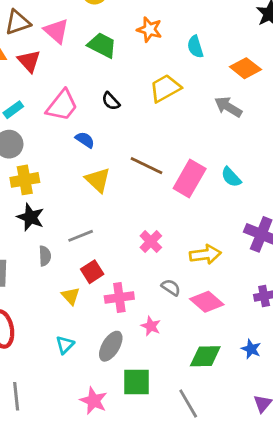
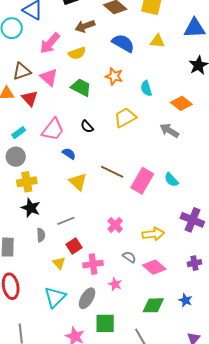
cyan triangle: (65, 345) -> (55, 297), size x1.6

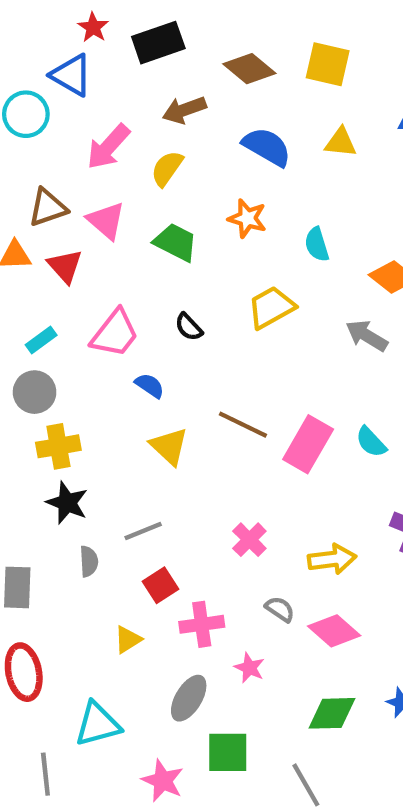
yellow semicircle: (77, 53) -> (167, 168), turned 144
yellow triangle: (59, 263) -> (128, 640), moved, turned 40
cyan triangle: (55, 297) -> (97, 724), moved, turned 30

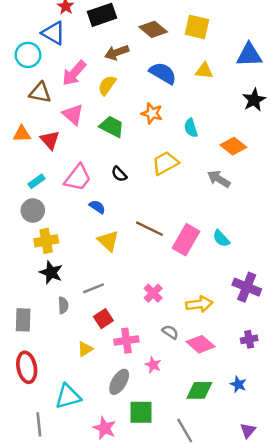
brown triangle: (48, 208) -> (40, 93), moved, turned 30

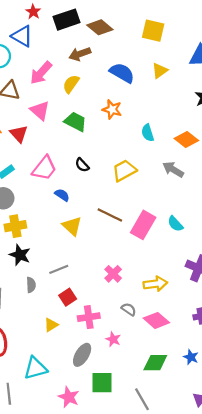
brown diamond: (153, 29) -> (100, 27), moved
yellow triangle: (204, 71) -> (160, 71), turned -42
cyan semicircle: (191, 128) -> (148, 133), moved
yellow trapezoid: (165, 163) -> (124, 171), moved

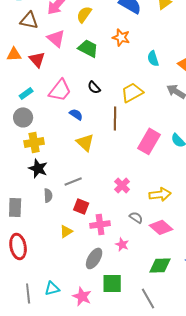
brown line: (110, 215) -> (115, 118), moved, turned 65
red square: (68, 297) -> (81, 206), turned -35
cyan triangle: (35, 368) -> (52, 288), moved, size x0.7

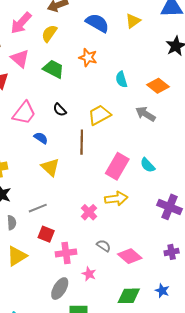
yellow arrow: (160, 194) -> (116, 199), moved
yellow triangle: (66, 231) -> (17, 256), moved, size x1.5

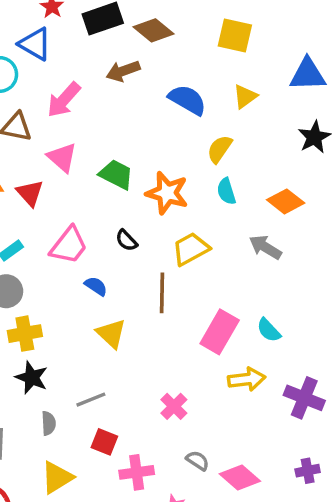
yellow semicircle: (49, 33) -> (220, 149), moved
orange star: (88, 57) -> (167, 193), moved, size x1.4
yellow arrow: (116, 199) -> (247, 379), moved

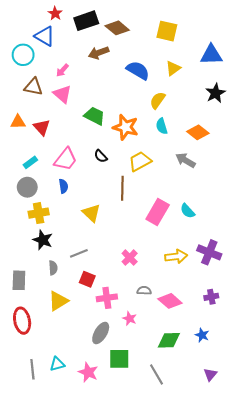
pink arrow: (64, 100) -> (62, 70), size x0.6
pink triangle: (62, 157) -> (62, 94), moved
blue semicircle: (96, 286) -> (63, 186), moved, turned 48
yellow arrow: (247, 379) -> (176, 256), moved
gray semicircle: (198, 461) -> (144, 291), turned -32

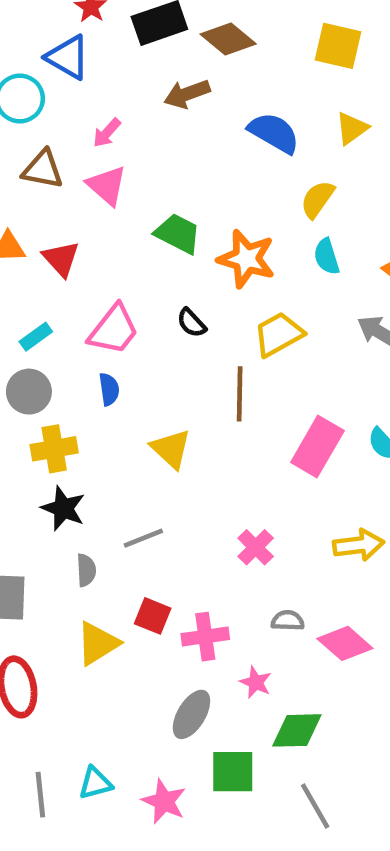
red square: (87, 279) -> (153, 616), moved
green diamond: (169, 340) -> (297, 730), moved

